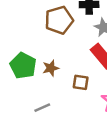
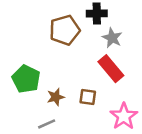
brown star: (51, 68) -> (56, 97), moved

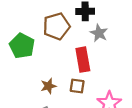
red rectangle: (111, 69) -> (83, 60), moved, turned 30
green pentagon: (26, 79) -> (22, 46), moved

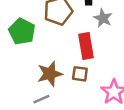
brown star: (48, 86) -> (50, 74), size x1.5

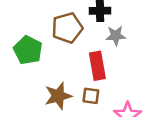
gray star: (103, 18) -> (116, 36), turned -30

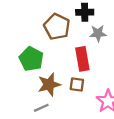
brown pentagon: (67, 28) -> (57, 27), turned -30
green pentagon: (28, 50) -> (31, 59), moved

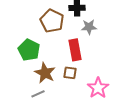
brown star: (49, 84) -> (45, 73), turned -30

